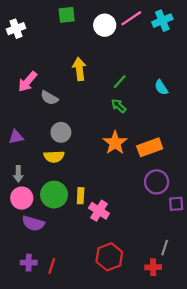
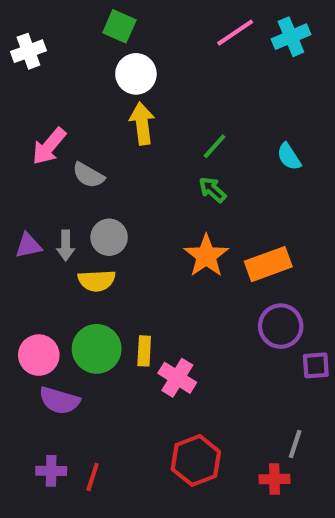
green square: (67, 15) -> (119, 26), turned 30
white circle: (105, 25) -> (136, 74), moved
gray arrow: (18, 174) -> (66, 245), moved

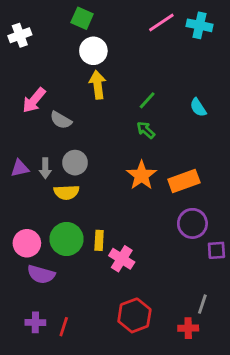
cyan cross: (291, 37) -> (200, 25), turned 35

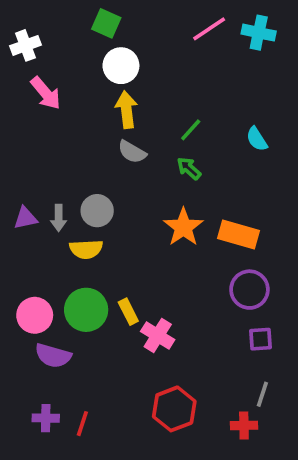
pink arrow: (34, 100) -> (46, 93), moved, turned -80
gray semicircle: (61, 120) -> (132, 152), moved
orange rectangle: (184, 181) -> (238, 235), turned 36
yellow rectangle: (99, 240) -> (128, 312), turned -30
purple square: (216, 250) -> (260, 339), moved

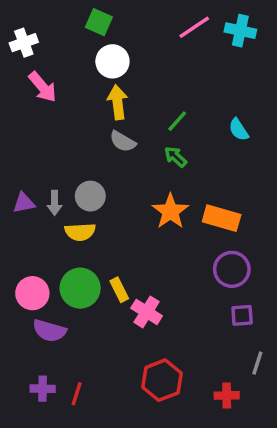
gray line: (262, 394) -> (257, 363), moved

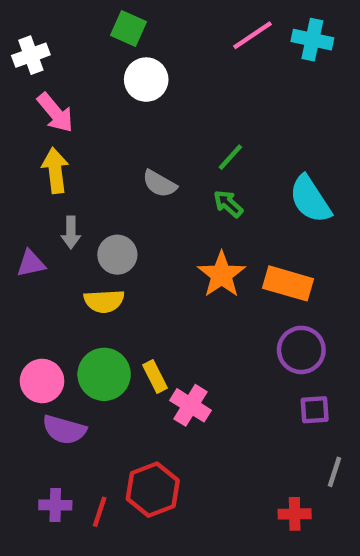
yellow arrow: (118, 102) -> (55, 170), moved
cyan semicircle: (239, 130) -> (310, 199), moved, size x1.6
gray arrow: (55, 203) -> (71, 232), moved
red hexagon: (162, 380) -> (153, 490), moved

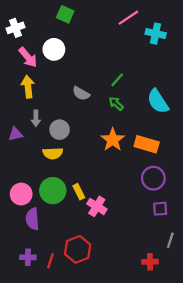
cyan cross: (312, 40) -> (156, 34), moved
white circle: (146, 80) -> (54, 49), moved
purple semicircle: (64, 430) -> (32, 219), turned 70

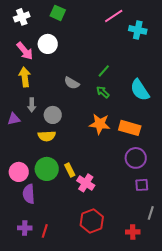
white cross: (15, 28) -> (22, 17), moved
orange star: (113, 140) -> (100, 124), turned -30
red hexagon: (78, 249) -> (92, 221), moved

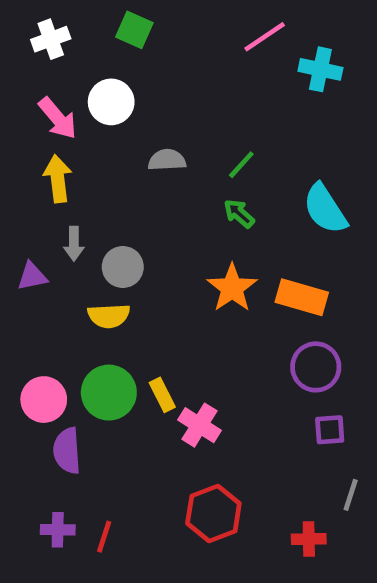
gray semicircle: (72, 83) -> (167, 160), moved, turned 147
orange star: (100, 124) -> (232, 288), turned 30

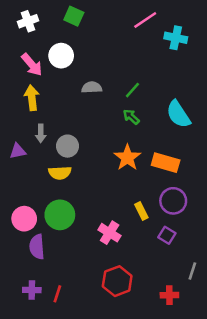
yellow rectangle: (162, 395) -> (141, 211), moved
purple square: (330, 430) -> (167, 235), moved, turned 36

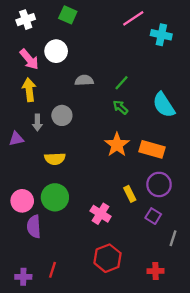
gray circle: (67, 146) -> (62, 115), moved
gray line: (192, 271) -> (173, 238), moved
purple cross: (32, 290) -> (23, 277), moved

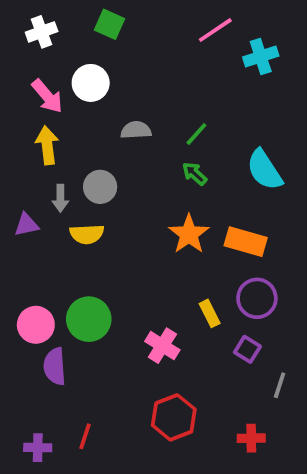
cyan cross: (161, 35) -> (261, 56), turned -30
yellow semicircle: (55, 159) -> (87, 234), moved

